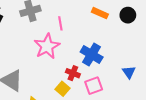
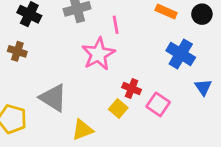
blue cross: (92, 55) -> (181, 54), moved
pink square: (94, 86) -> (158, 104), turned -36

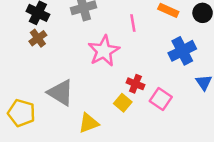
pink line: (116, 25) -> (133, 23), moved
brown cross: (17, 51) -> (38, 38), moved, turned 36
blue cross: (181, 54) -> (182, 51), turned 32

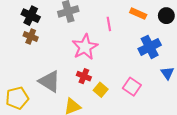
brown cross: (38, 38) -> (31, 37), turned -32
red cross: (135, 84) -> (84, 76), moved
yellow pentagon: (21, 113) -> (17, 98), turned -30

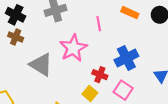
blue cross: (150, 47) -> (126, 58), moved
red cross: (84, 76) -> (100, 75), moved
gray triangle: (49, 81) -> (41, 65), moved

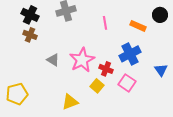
orange rectangle: (130, 13) -> (138, 26), moved
pink star: (73, 48) -> (82, 60), moved
gray triangle: (41, 65) -> (53, 60), size x0.6

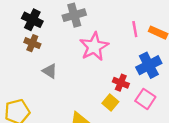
pink line: (105, 23) -> (135, 29), moved
gray triangle: (53, 60) -> (50, 71), moved
pink star: (82, 60) -> (94, 47), moved

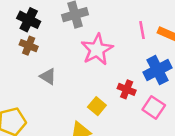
yellow square: (110, 102) -> (97, 106), moved

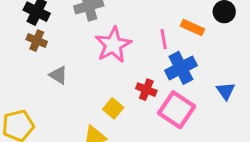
pink line: (142, 30) -> (164, 39), moved
pink square: (154, 107) -> (177, 110), size x1.4

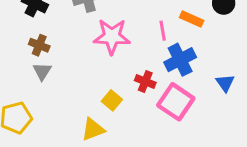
brown cross: (37, 41) -> (39, 45), moved
pink star: (113, 45) -> (112, 36), turned 30
gray triangle: (58, 75) -> (42, 71), moved, turned 30

